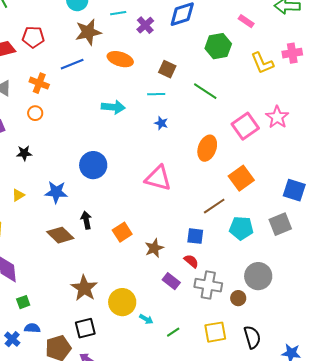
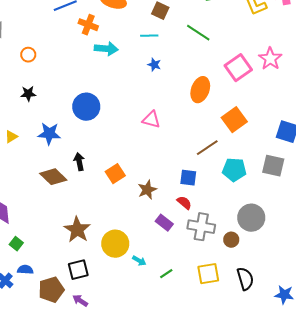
orange cross: (39, 83) -> (88, 25), moved
black star: (24, 153) -> (28, 94), moved
pink triangle: (158, 178) -> (151, 120), size x0.7
gray square: (280, 224) -> (273, 166), turned 35
green square: (23, 302) -> (16, 244), turned -32

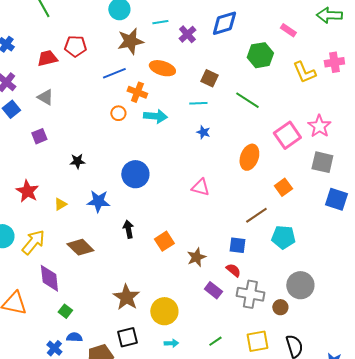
orange circle: (28, 55) -> (118, 113), moved
orange square: (234, 120) -> (283, 187), size x0.7
gray square: (273, 166) -> (322, 162), moved
brown diamond: (53, 177) -> (80, 247), moved
cyan arrow: (139, 261) -> (171, 343), moved, turned -32

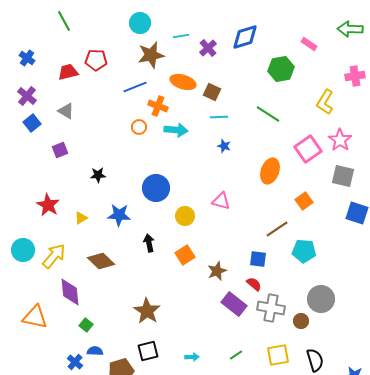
yellow L-shape: (304, 72) -> (325, 102), moved, turned 55
brown square: (209, 78) -> (212, 92), moved
purple rectangle: (213, 290) -> (234, 304), size x1.4
yellow circle: (164, 311) -> (185, 216), moved, size x0.7

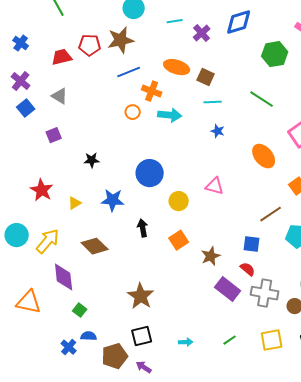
brown star: (151, 55) -> (121, 40), moved
orange ellipse: (270, 171) -> (264, 156), turned -60

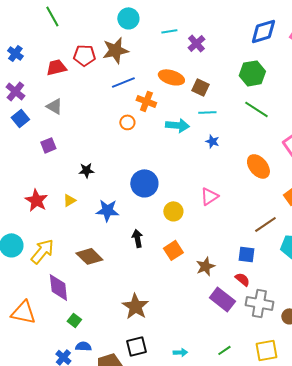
blue diamond: (239, 22) -> (263, 31), moved
green hexagon: (275, 54) -> (252, 73), moved
cyan arrow: (170, 115) -> (177, 125), moved
pink triangle: (215, 186) -> (209, 196), turned -48
yellow triangle: (75, 203) -> (69, 200), moved

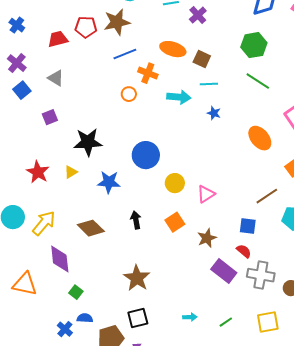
black star: (86, 170) -> (88, 142), size x1.8
pink triangle: (209, 196) -> (206, 194), moved
black arrow: (137, 238) -> (136, 220), moved
cyan arrow: (180, 352) -> (190, 317), moved

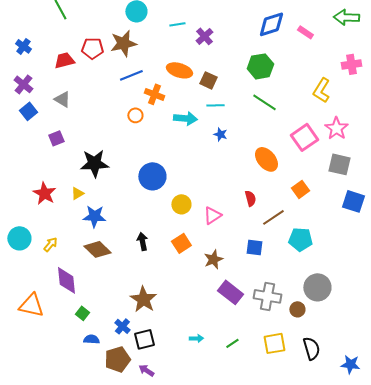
blue star: (109, 182) -> (94, 216), moved
yellow arrow: (44, 223) -> (50, 244), size x0.6
red semicircle: (244, 251) -> (250, 198), moved, turned 35
blue cross: (65, 329) -> (122, 326), moved

